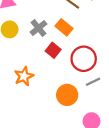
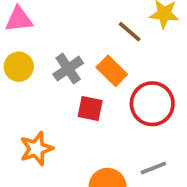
red square: (53, 50) -> (90, 109), turned -32
red circle: (84, 59) -> (152, 104), moved

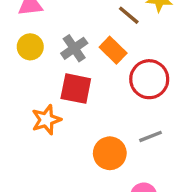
red square: (90, 109) -> (76, 89), moved, size x1.4

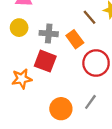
gray cross: (74, 48) -> (49, 34), turned 30
gray line: (151, 136) -> (90, 102), turned -42

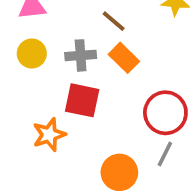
brown line: (89, 17) -> (114, 21), moved
red circle: (96, 63) -> (165, 113), moved

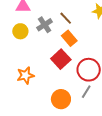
gray cross: (81, 55) -> (45, 25), moved, turned -35
red square: (82, 100) -> (61, 59), moved, turned 30

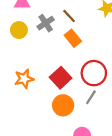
red square: (61, 59) -> (61, 78), moved

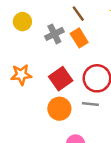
gray cross: (46, 23) -> (54, 34), moved
gray line: (91, 97) -> (90, 104), turned 56

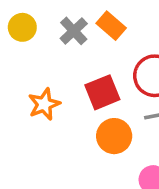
red square: (61, 79) -> (102, 92), turned 30

